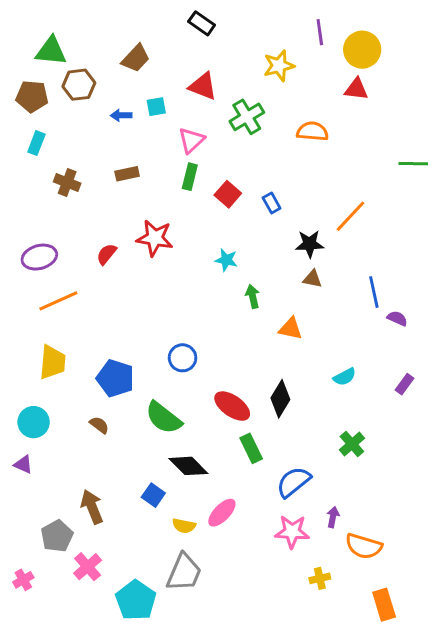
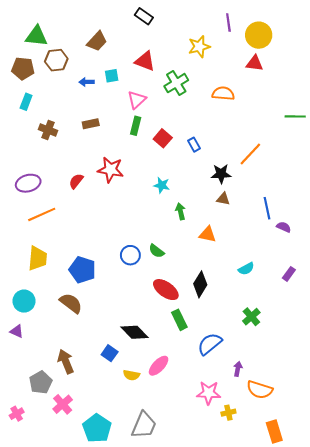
green semicircle: (164, 418) -> (156, 251), moved, size x0.6
brown semicircle: (99, 425) -> (71, 303), size x1.6
pink star: (292, 532) -> (209, 393), moved
gray trapezoid: (184, 573) -> (144, 425), moved

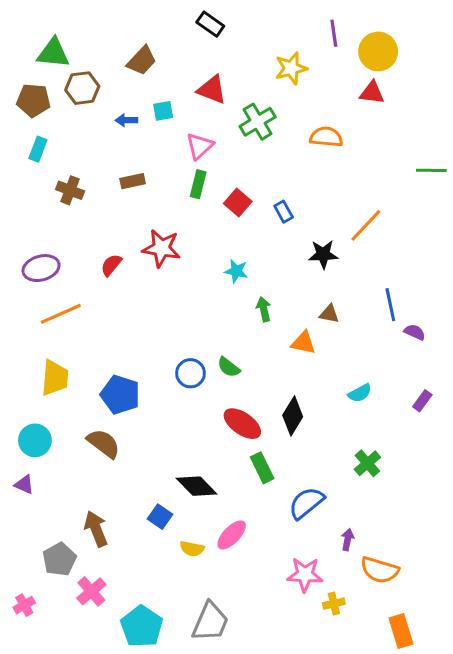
brown triangle: (223, 199) -> (329, 314), moved

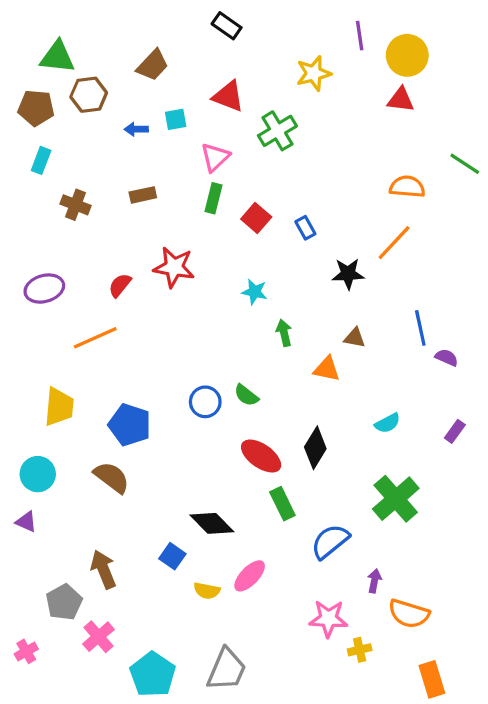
orange semicircle: (326, 137) -> (407, 187), moved
green line: (431, 170) -> (465, 164), moved, turned 32
orange line: (61, 314) -> (95, 338), moved
green cross: (367, 463) -> (396, 499), size x1.6

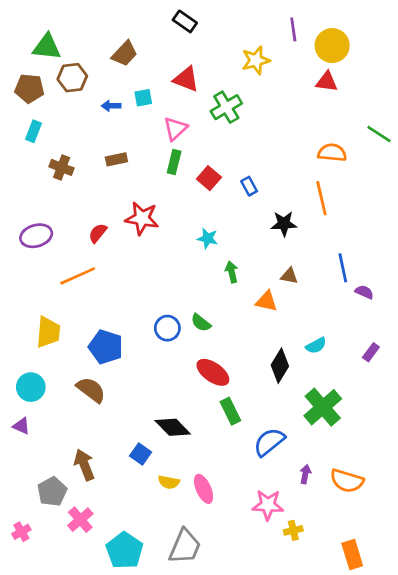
orange line: (394, 243) -> (321, 198), turned -56
black diamond: (315, 448) -> (280, 366), moved
pink ellipse: (250, 576) -> (204, 489), moved, turned -68
orange semicircle: (409, 614) -> (347, 481), moved

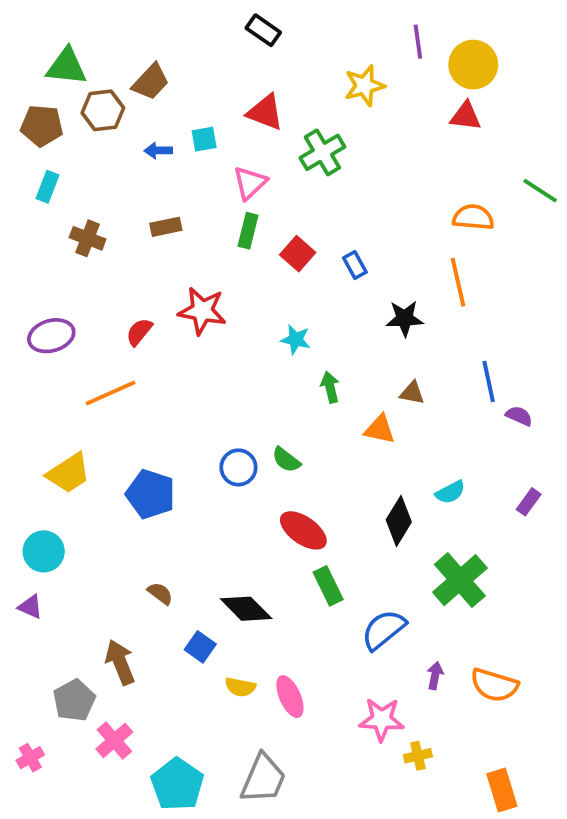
brown trapezoid: (125, 54) -> (151, 82), moved
yellow trapezoid: (48, 332) -> (68, 473), turned 52
brown semicircle: (91, 390) -> (160, 593), moved, size x0.6

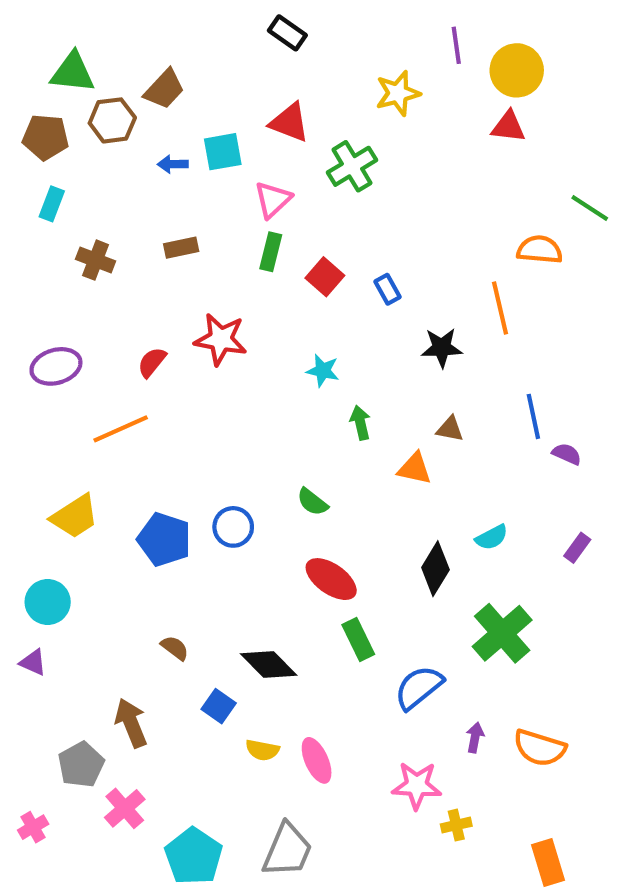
cyan square: (204, 139) -> (223, 152), size x1.4
orange semicircle: (473, 217) -> (540, 250), moved
blue circle: (238, 467) -> (233, 527), moved

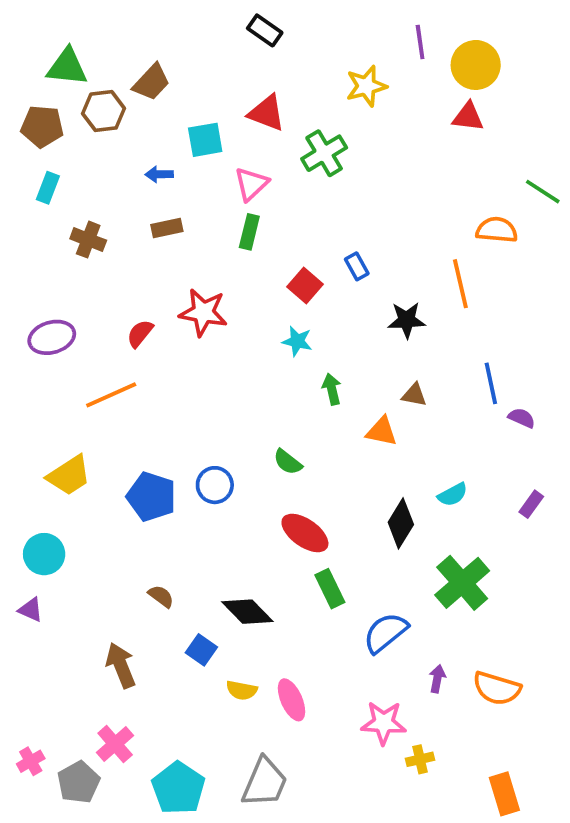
blue arrow: (173, 164) -> (159, 174), moved
red square: (325, 277) -> (305, 286), moved
gray pentagon: (81, 765) -> (79, 782), moved

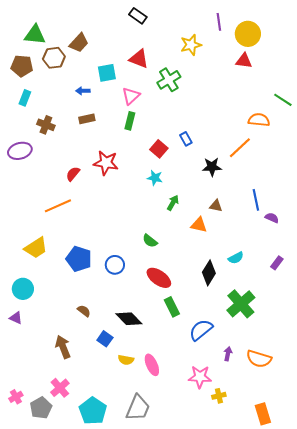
orange line: (460, 284) -> (240, 148), turned 60
purple ellipse: (52, 337) -> (20, 151), moved
green arrow: (332, 389) -> (173, 203), turned 42
blue circle: (215, 485) -> (115, 265), moved

